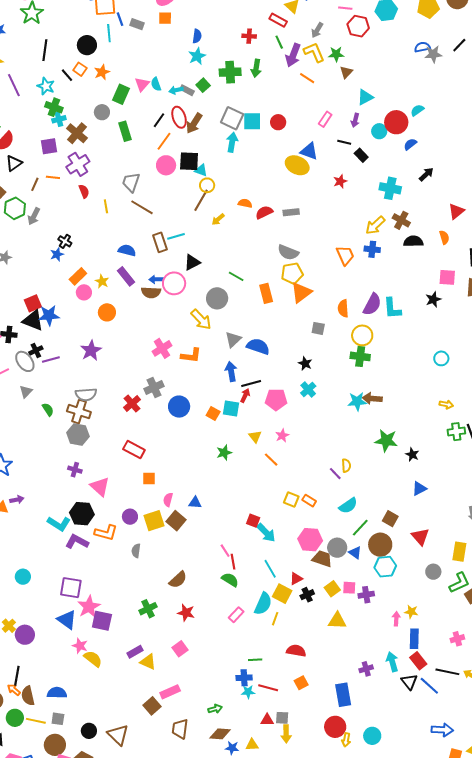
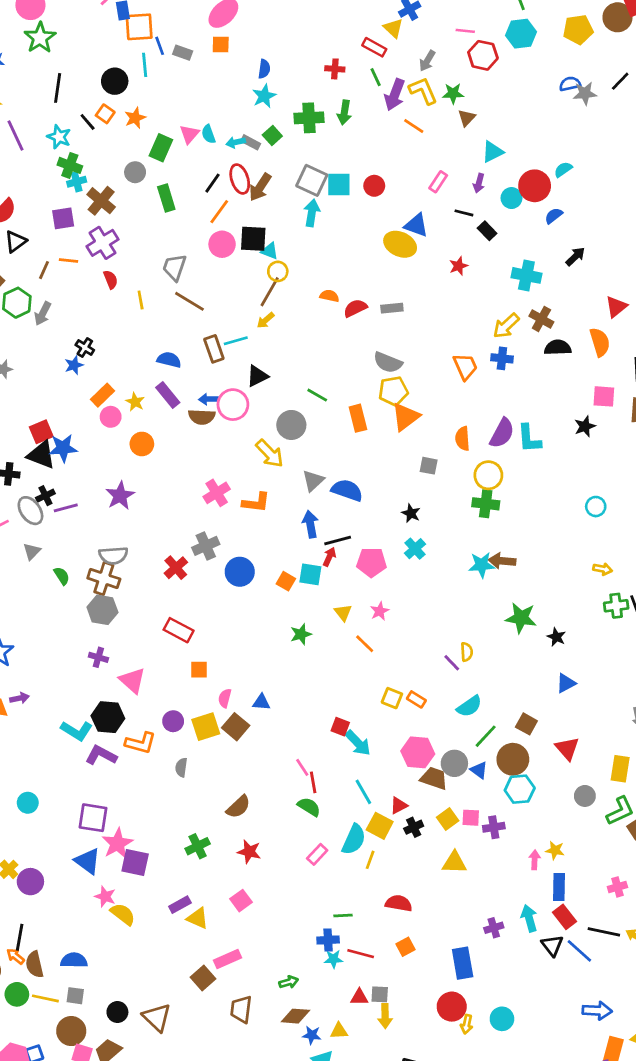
yellow arrow: (218, 219) -> (266, 320), moved
orange semicircle: (444, 237) -> (600, 342), size x1.5

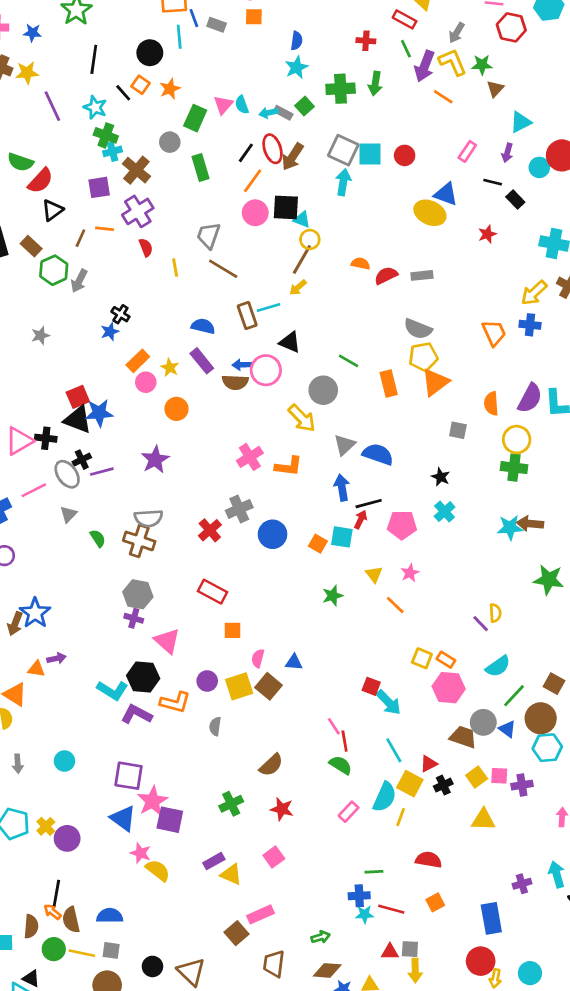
black triangle: (257, 376) -> (290, 342), turned 50
gray hexagon: (102, 610) -> (138, 594), moved
pink hexagon: (418, 752) -> (449, 688), moved

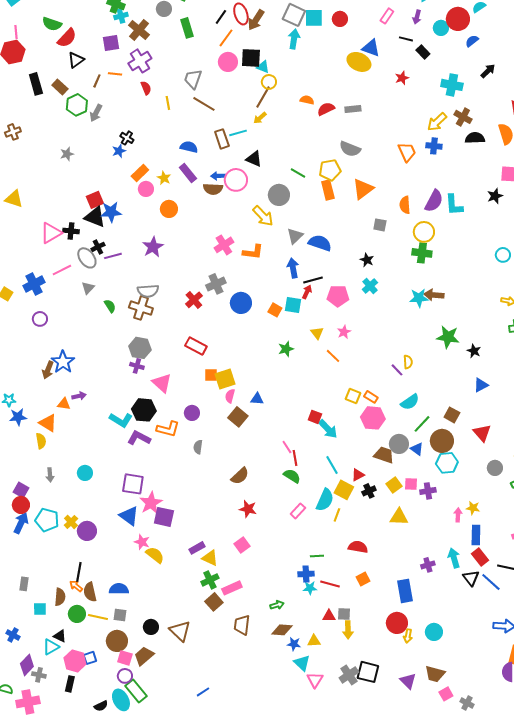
yellow pentagon: (423, 357) -> (330, 170), moved
yellow square: (239, 686) -> (225, 379), moved
green cross: (231, 804) -> (210, 580), moved

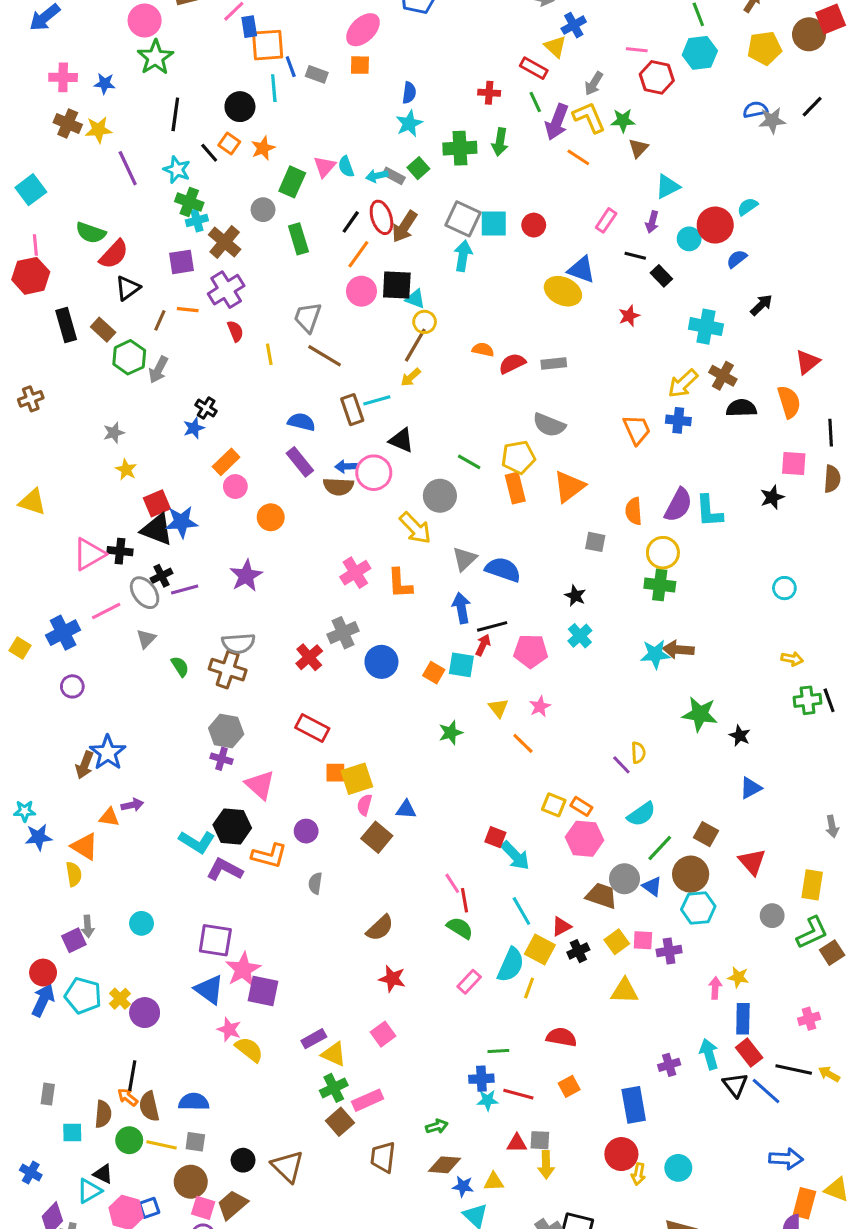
yellow star: (164, 178) -> (126, 470), moved
orange L-shape: (253, 252) -> (400, 583), turned 80
purple square: (21, 490) -> (74, 940), moved, turned 35

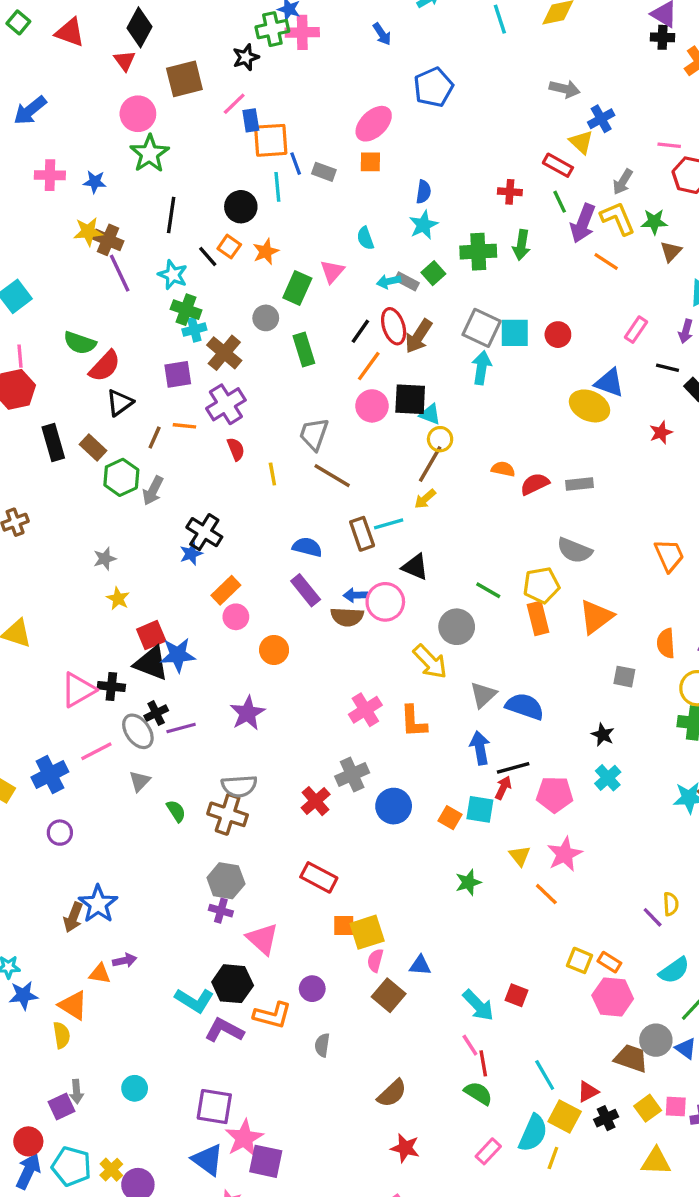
brown cross: (68, 124) -> (108, 240), moved
cyan semicircle: (346, 167) -> (365, 238), moved
black cross: (206, 408) -> (204, 532), size x1.5
pink star: (540, 706) -> (565, 854), size x1.5
cyan arrow: (515, 856) -> (478, 1005), moved

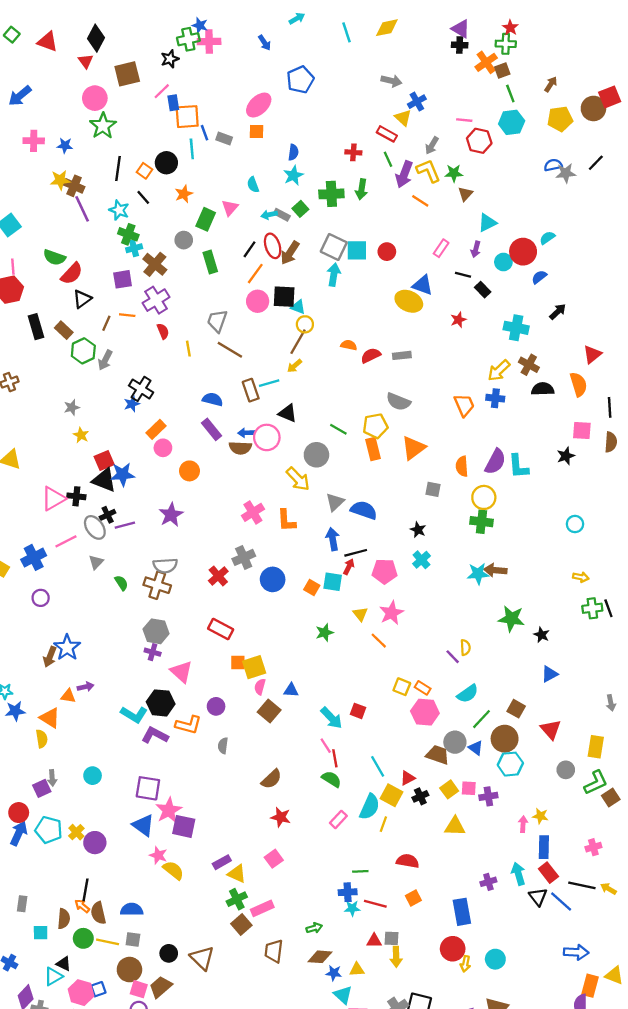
orange square: (229, 247) -> (144, 171), moved

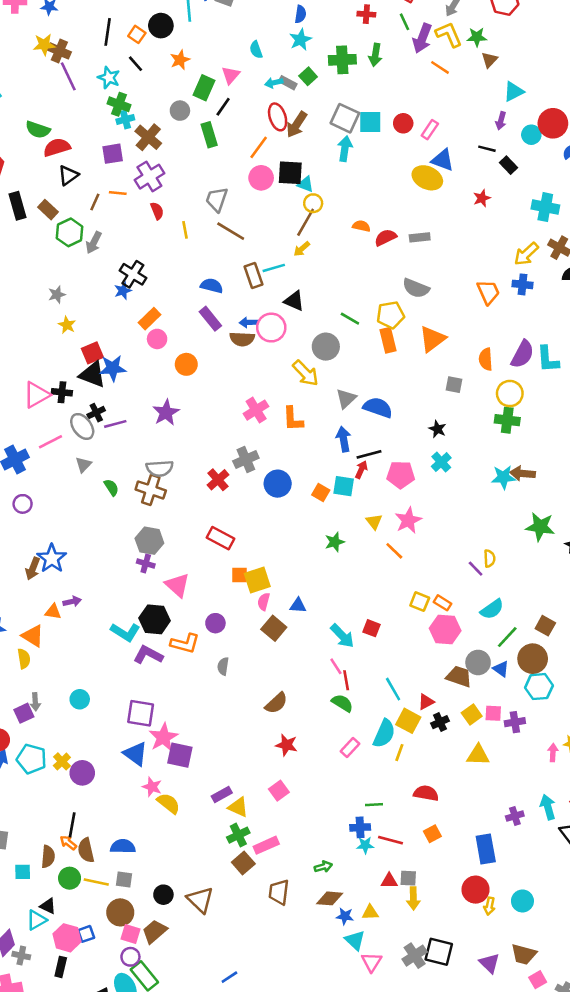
pink rectangle: (441, 248) -> (430, 130), moved
black line: (250, 249) -> (223, 107), moved
red semicircle: (72, 274) -> (57, 147), turned -150

